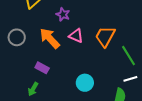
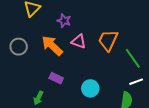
purple rectangle: (42, 68) -> (56, 78), moved

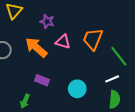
white line: (136, 82) -> (112, 79), moved

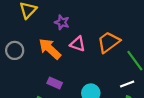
orange trapezoid: (93, 39) -> (109, 42), turned 30

